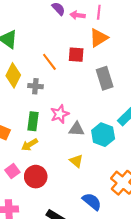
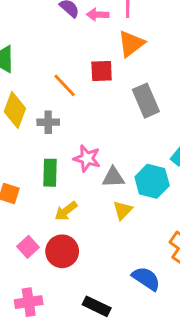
pink star: (60, 114) -> (87, 158), turned -30
yellow arrow: (30, 145) -> (66, 211), moved
yellow triangle: (76, 161) -> (123, 210), moved, turned 40

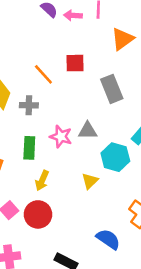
orange triangle: (131, 44) -> (122, 39), moved
gray triangle: (113, 177) -> (88, 131), moved
yellow arrow: (66, 211) -> (42, 181), turned -30

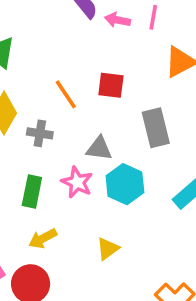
gray triangle: (88, 131) -> (99, 148), moved
cyan hexagon: (115, 157) -> (125, 184), moved
yellow arrow: (42, 181) -> (43, 238), turned 30

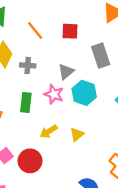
orange line: (66, 94) -> (35, 30), moved
gray triangle: (99, 148) -> (66, 72), turned -42
yellow arrow: (43, 238) -> (49, 131), moved

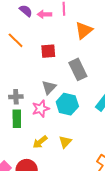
orange line: (35, 30) -> (16, 40), moved
gray cross: (28, 65) -> (16, 97), moved
pink star: (54, 94) -> (41, 109), turned -30

